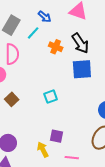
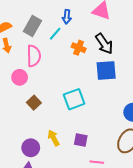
blue arrow: (45, 17) -> (67, 17), turned 56
cyan square: (51, 97) -> (74, 99), size x1.5
yellow arrow: (43, 150) -> (54, 138), moved

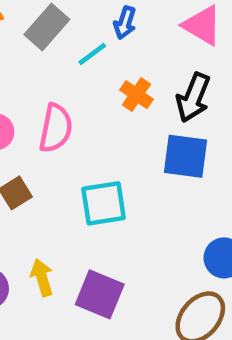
black arrow: (104, 44) -> (193, 98), turned 45
pink semicircle: (34, 56) -> (56, 128), moved
purple square: (81, 140) -> (100, 294), size x1.5

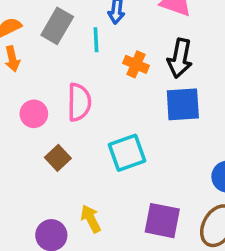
cyan line: (92, 54) -> (96, 40), turned -45
purple square: (100, 294) -> (162, 221), moved

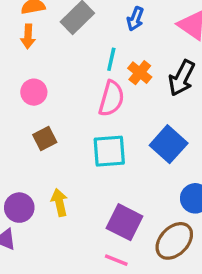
cyan line: (96, 40) -> (111, 59), moved
pink semicircle: (79, 102) -> (111, 99), moved
blue square: (183, 104) -> (169, 144), moved, turned 30

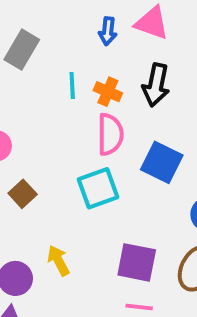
blue arrow: (135, 19) -> (108, 31), moved
pink semicircle: (111, 99) -> (110, 134), moved

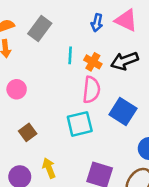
black arrow: (156, 85) -> (125, 61), turned 52
brown square: (23, 194) -> (28, 132), moved

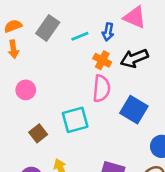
blue arrow: (97, 23) -> (108, 32), moved
cyan line: (70, 55) -> (80, 36), moved, turned 66
cyan square: (80, 124) -> (75, 120), moved

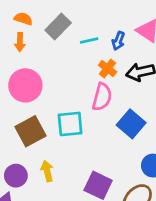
orange semicircle: (13, 26) -> (23, 19), turned 30
pink circle: (26, 90) -> (25, 85), size x1.6
brown square: (38, 133) -> (30, 131), size x1.6

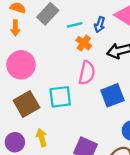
orange cross: (108, 68) -> (84, 43), moved
blue square: (131, 124) -> (112, 95), turned 30

